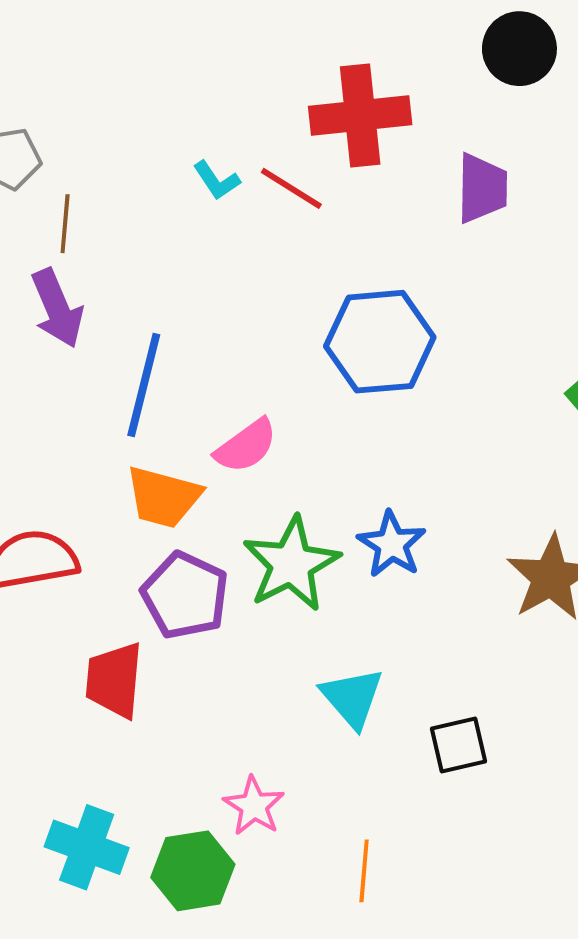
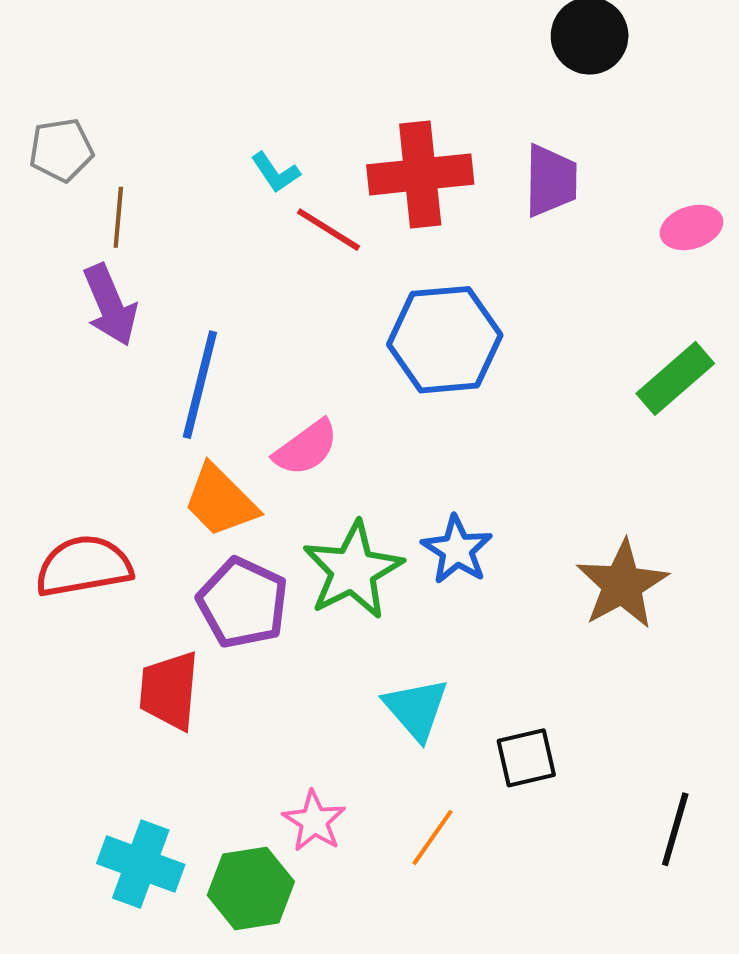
red cross: (360, 116) -> (420, 174), moved
red line: (291, 188) -> (328, 230), moved
orange trapezoid: (163, 497) -> (220, 501), turned 30
orange line: (364, 871) -> (432, 837), moved, turned 30

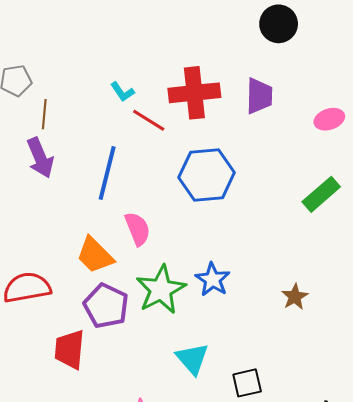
blue line: (200, 385) -> (107, 173), moved
pink semicircle: (306, 448) -> (138, 229), turned -76
brown star: (622, 584) -> (295, 297), size x0.6

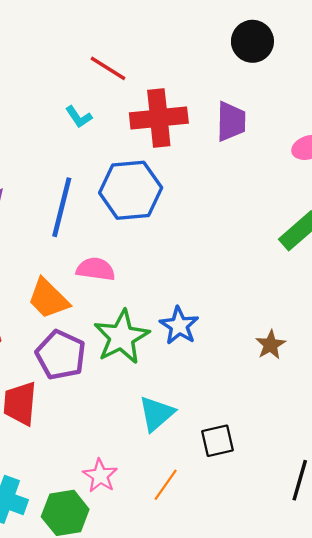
red line: (149, 120) -> (108, 68), moved
blue hexagon: (207, 175) -> (131, 190), moved
pink semicircle: (138, 229) -> (96, 269), turned -60
cyan triangle: (192, 359) -> (157, 414), turned 30

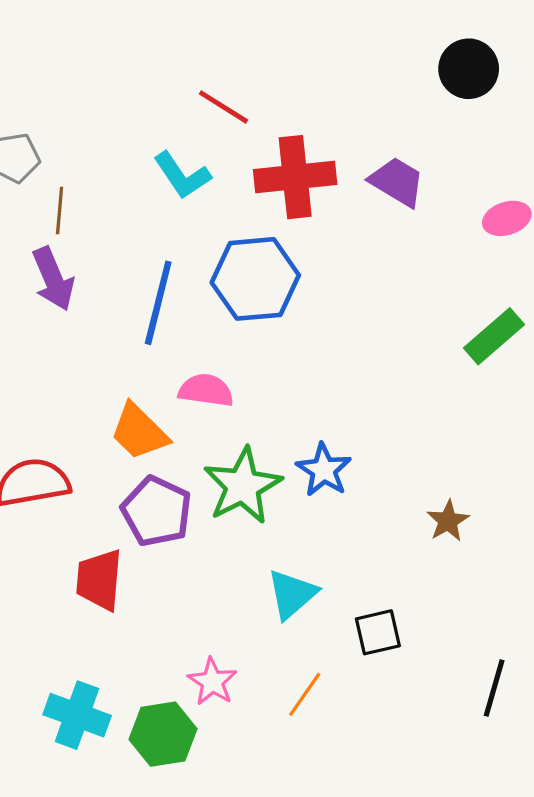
black circle: (252, 41) -> (469, 69), moved
cyan L-shape: (79, 117) -> (182, 175), size x1.5
purple trapezoid: (231, 121) -> (397, 182), turned -60
brown star: (271, 345) -> (448, 521), moved

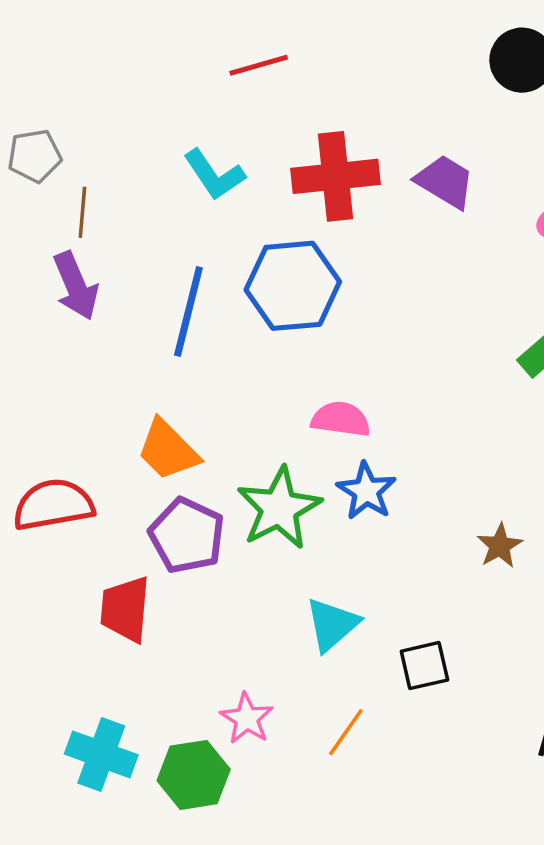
red line: (223, 107) -> (259, 65), moved, turned -48
pink semicircle: (206, 390) -> (341, 419), moved

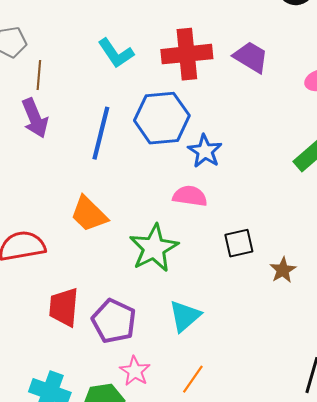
blue star: (366, 491) -> (205, 151), moved
purple pentagon: (187, 536) -> (114, 321), moved
black square: (424, 666) -> (239, 243), moved

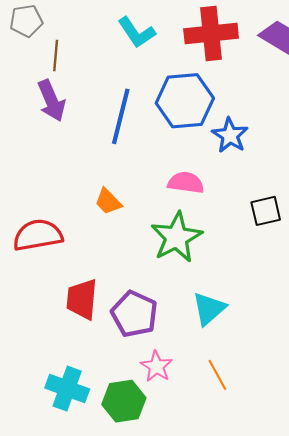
pink semicircle: (190, 196) -> (186, 183), moved
orange trapezoid: (89, 214) -> (108, 202), size x0.7
black square: (239, 243) -> (266, 211), moved
orange line: (193, 379) -> (217, 375), turned -64

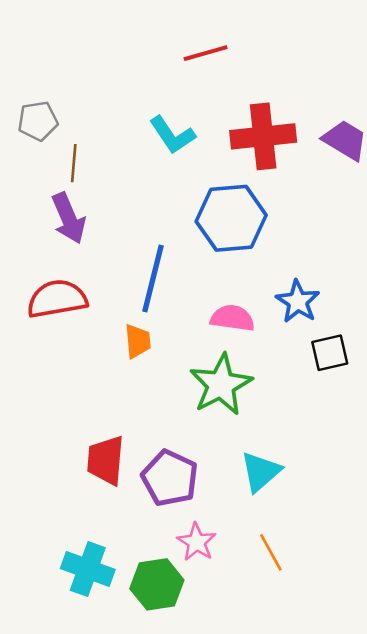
blue line: (121, 116) -> (153, 278), moved
blue star: (230, 135) -> (298, 301), moved
orange trapezoid: (108, 202) -> (138, 341), turned -140
red semicircle: (38, 235) -> (57, 299), moved

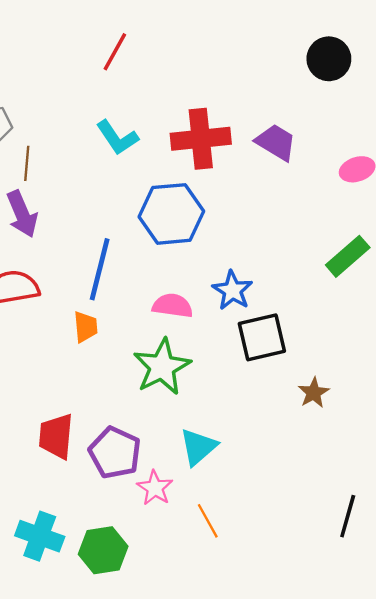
red line: (206, 53) -> (115, 52), moved, turned -45
black square: (330, 353) -> (262, 337), size x1.4
pink star: (197, 542) -> (155, 488), moved

